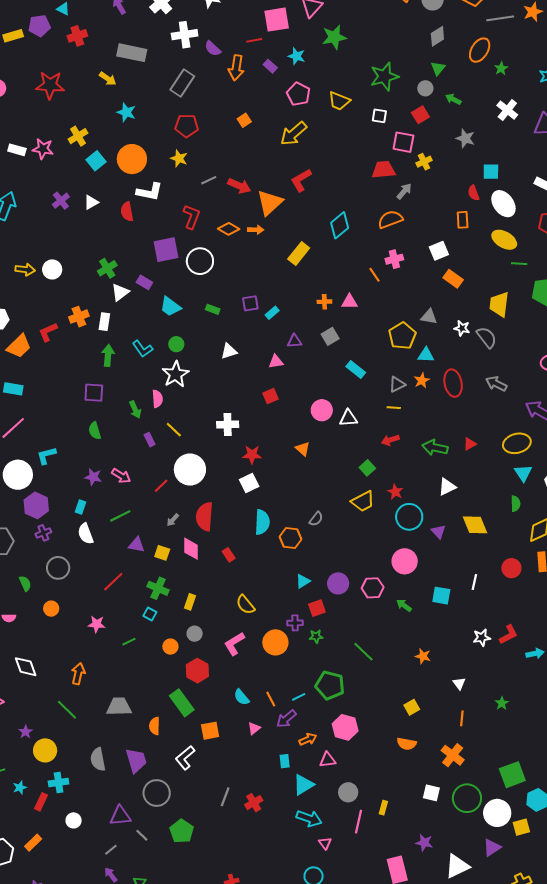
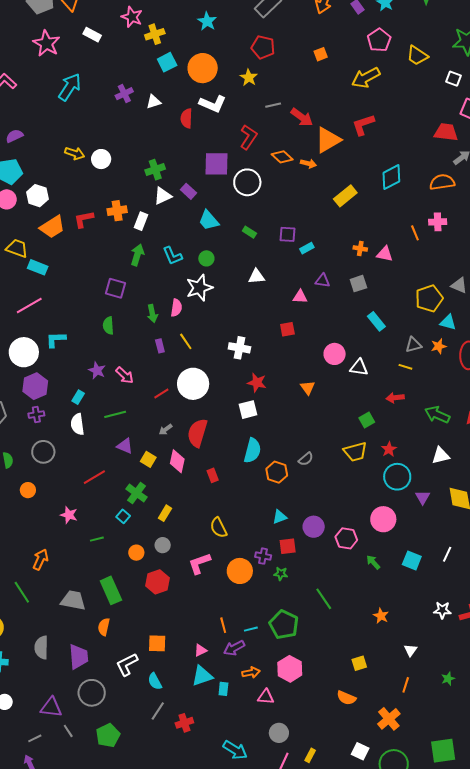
pink star: (43, 149) -> (132, 17), moved
cyan semicircle: (242, 697) -> (155, 681), moved
green rectangle: (182, 703) -> (111, 590), moved
cyan triangle: (303, 785) -> (202, 676), moved

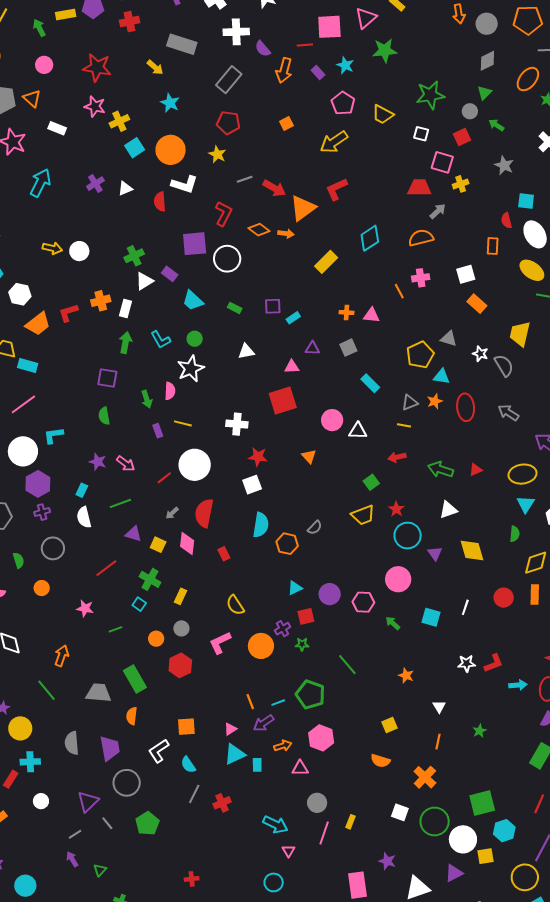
red square: (287, 329) -> (283, 401), size x1.8
yellow line: (186, 341) -> (183, 423), turned -36
purple cross: (263, 556) -> (283, 629), turned -35
purple triangle: (51, 707) -> (88, 802), turned -45

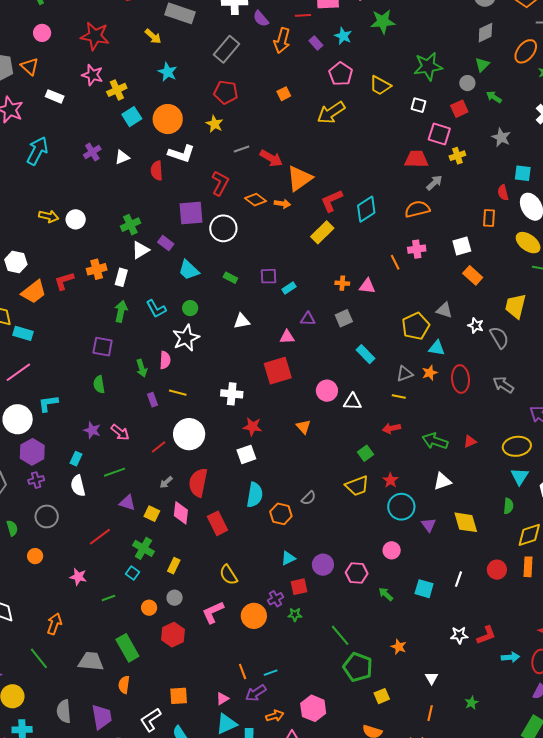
red L-shape: (336, 189) -> (332, 201), moved
red rectangle: (224, 554) -> (218, 523), size x1.6
pink circle: (398, 579) -> (392, 550), size x0.7
green pentagon: (310, 695) -> (358, 667), moved

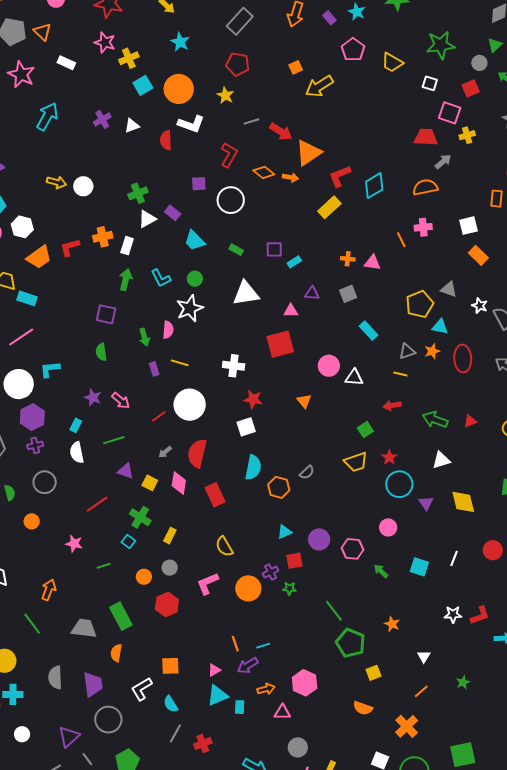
yellow arrow: (331, 113) -> (319, 86), moved
purple square: (191, 213) -> (199, 184), size x0.6
white triangle: (242, 321) -> (246, 293), size x1.6
orange line: (430, 713) -> (421, 691), turned 35

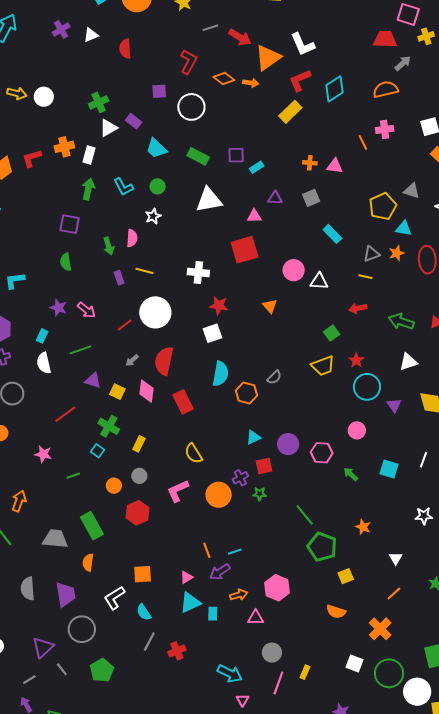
white L-shape: (191, 124) -> (303, 44), moved, turned 48
green rectangle: (236, 250) -> (198, 156), size x1.5
white star: (190, 308) -> (153, 216), size x0.6

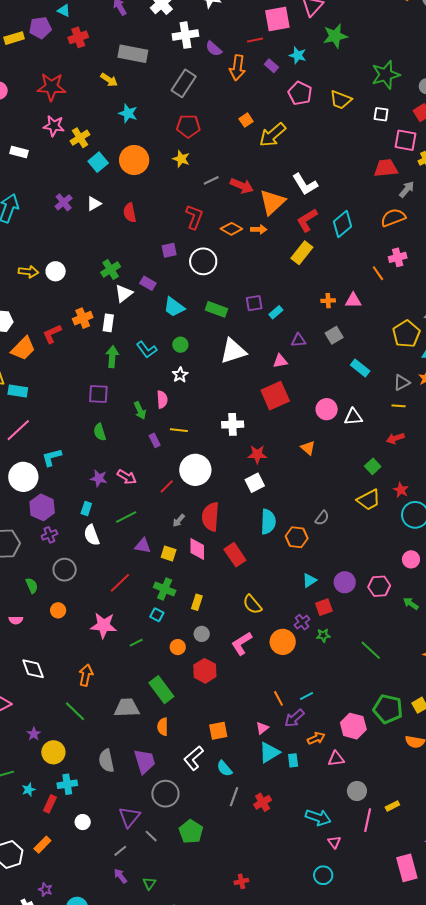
pink star: (43, 454) -> (104, 625), size x1.5
green pentagon: (322, 547) -> (388, 709), moved
yellow rectangle: (305, 672) -> (392, 806), turned 48

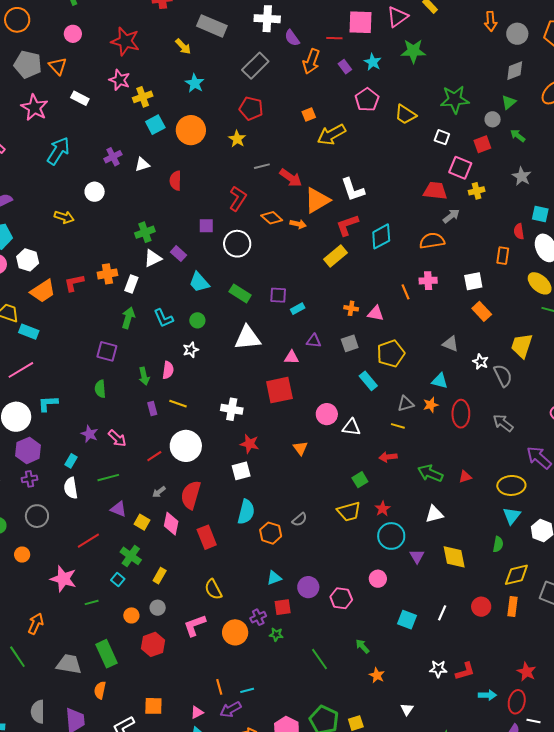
white circle: (56, 271) -> (95, 192), moved
yellow pentagon: (406, 334) -> (391, 354), moved
green arrow: (411, 604) -> (362, 646), moved

